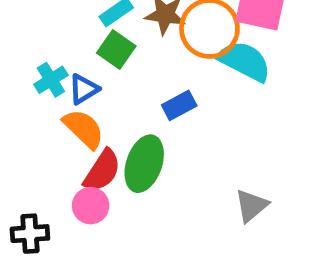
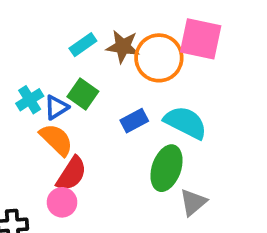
green square: (116, 49) -> (83, 94), moved
cyan semicircle: (244, 61) -> (186, 123), moved
green ellipse: (144, 164) -> (167, 168), moved

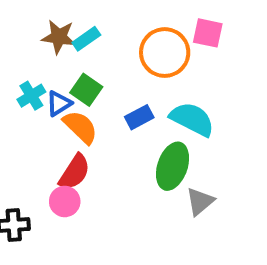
pink square: (201, 39) -> (208, 33), size x0.7
brown star: (123, 47) -> (59, 37), moved
orange semicircle: (56, 140) -> (80, 127), moved

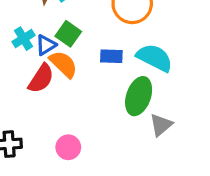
blue rectangle: (139, 117) -> (111, 56), turned 30
red semicircle: (75, 172) -> (41, 79), moved
pink circle: (65, 201) -> (68, 147), moved

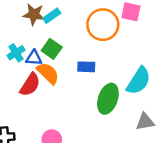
blue triangle: (46, 45) -> (34, 58), turned 36
cyan semicircle: (155, 58) -> (139, 81), moved, turned 96
gray triangle: (161, 125) -> (145, 122), moved, turned 30

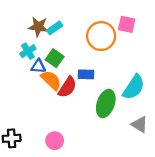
cyan cross: (16, 53) -> (28, 51), moved
red semicircle: (30, 85) -> (67, 87), moved
gray triangle: (145, 122) -> (139, 124), turned 42

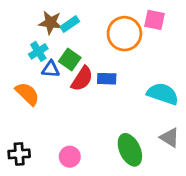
orange semicircle: (51, 80) -> (27, 94), moved
red semicircle: (67, 87) -> (82, 79), moved
cyan semicircle: (134, 87) -> (163, 94), turned -104
green ellipse: (106, 103) -> (130, 150), moved, turned -44

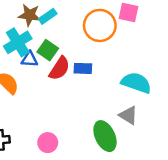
cyan cross: (38, 51) -> (18, 42), size x1.5
gray triangle: (170, 138) -> (128, 115), moved

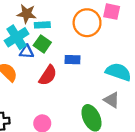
cyan rectangle: (48, 16) -> (42, 25), moved, turned 32
red semicircle: (59, 68) -> (48, 75), moved

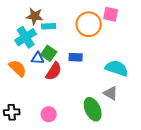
green square: (42, 44) -> (49, 53), moved
blue triangle: (27, 52) -> (38, 58), moved

